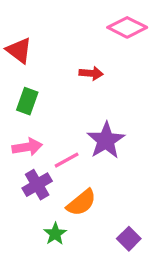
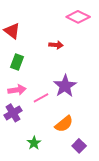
purple cross: (37, 185) -> (13, 113), moved
orange semicircle: (81, 203) -> (64, 124), moved

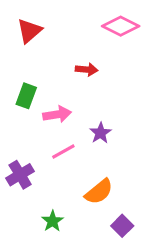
red triangle: (12, 31) -> (29, 31), moved, turned 42
purple star: (65, 86) -> (100, 133), size x0.6
pink arrow: (17, 90) -> (57, 114), moved

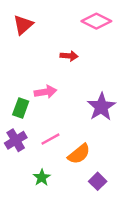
green rectangle: (26, 96) -> (21, 108), moved
purple star: (100, 133) -> (101, 107), moved, size x1.6
pink line: (63, 151) -> (50, 139), moved

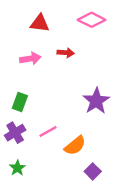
red triangle: (23, 25) -> (40, 23), moved, turned 48
pink arrow: (45, 92) -> (30, 59), moved
green star: (42, 178) -> (17, 168), moved

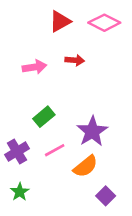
red triangle: (40, 23) -> (60, 21), moved, turned -36
purple star: (96, 101) -> (92, 131), moved
green rectangle: (20, 102) -> (44, 117), moved, turned 30

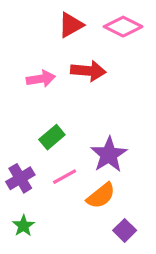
red arrow: (75, 60) -> (88, 71), size x1.5

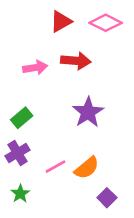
green rectangle: (52, 137) -> (22, 118), moved
purple star: (109, 155) -> (88, 112), moved
pink line: (65, 177) -> (55, 167), moved

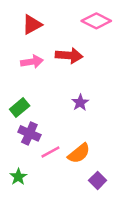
red triangle: (61, 21) -> (32, 25), moved
purple star: (88, 112) -> (80, 103), size x0.6
purple cross: (18, 153) -> (29, 133), moved, turned -35

